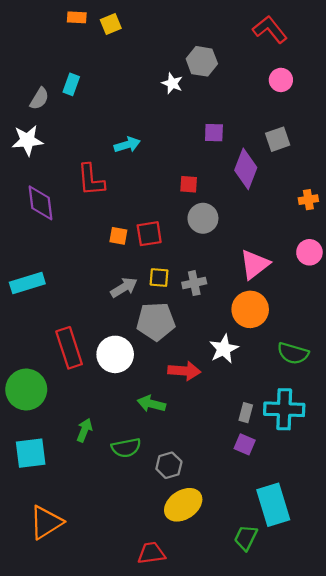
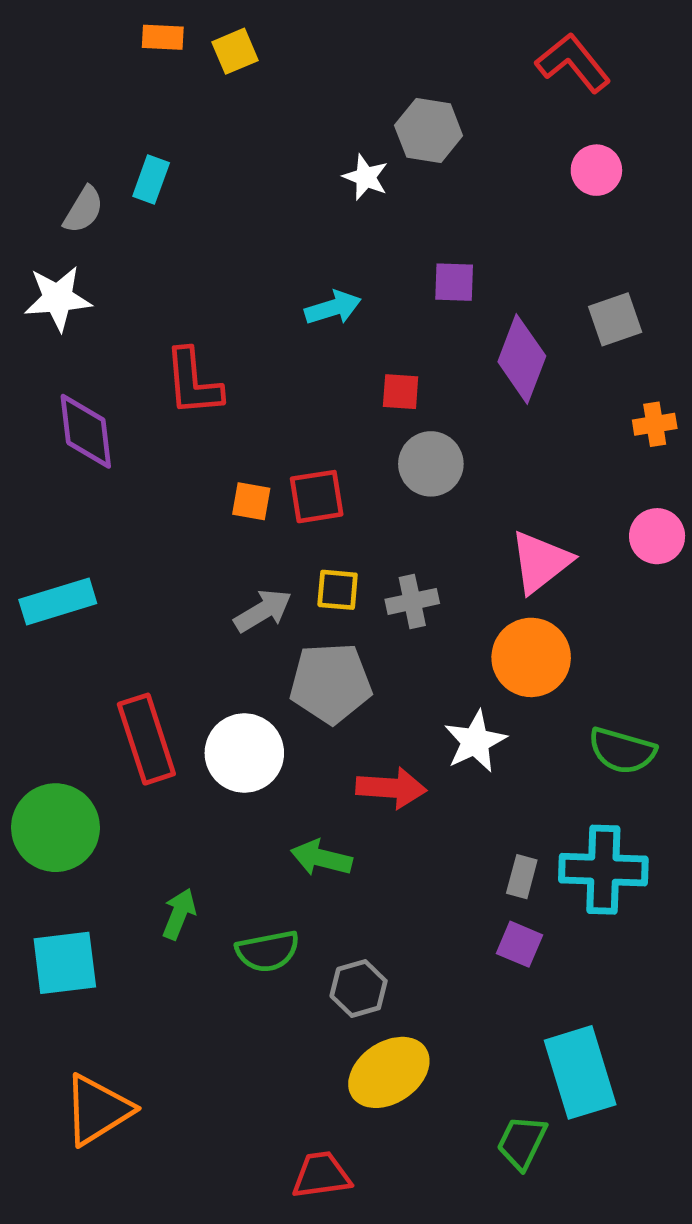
gray square: (278, 139) -> (615, 319), moved
cyan arrow: (127, 145) -> (333, 308), moved

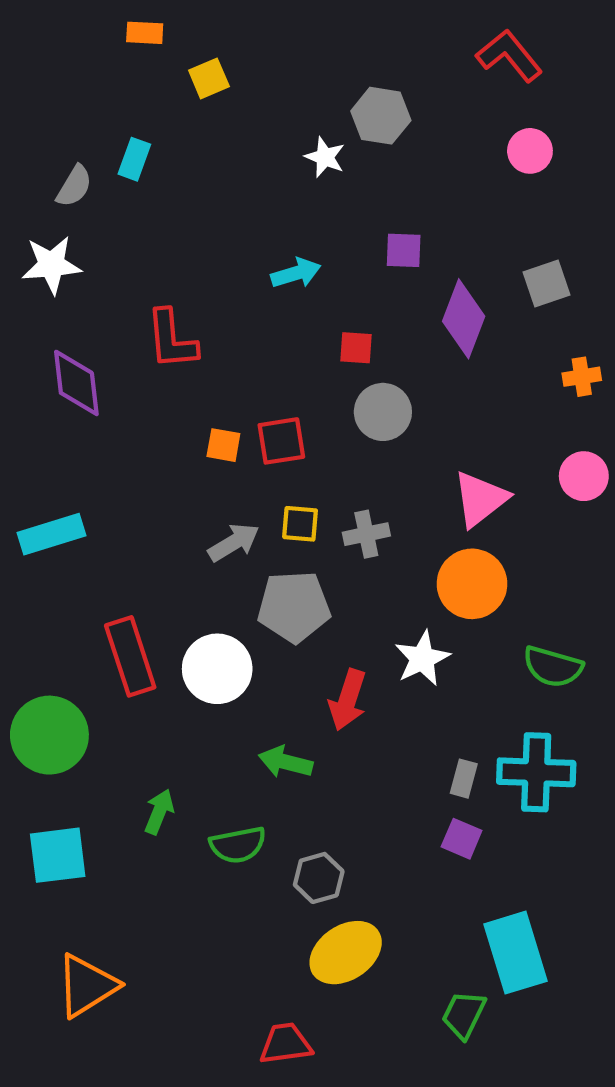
yellow square: (235, 51) -> (209, 78), moved
red arrow: (391, 788) -> (348, 700), turned 104

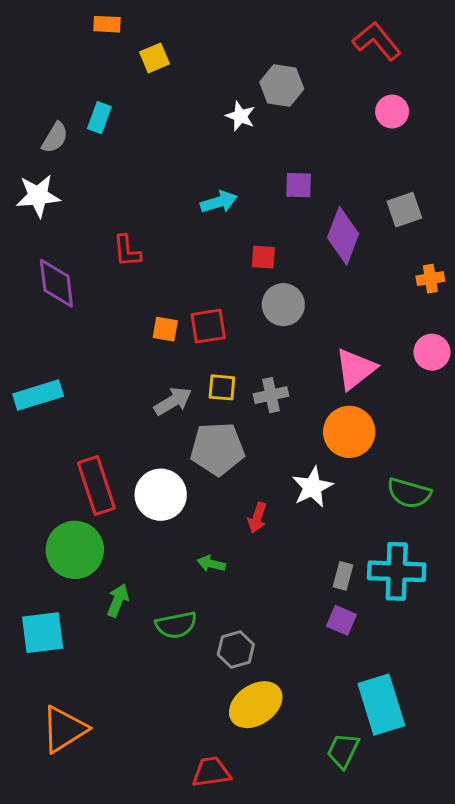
red L-shape: (172, 339) -> (127, 251), size x0.7
red arrow: (348, 700) -> (257, 518), size x0.7
green circle: (49, 735) -> (75, 550), moved
green arrow: (286, 762) -> (211, 564), size x0.7

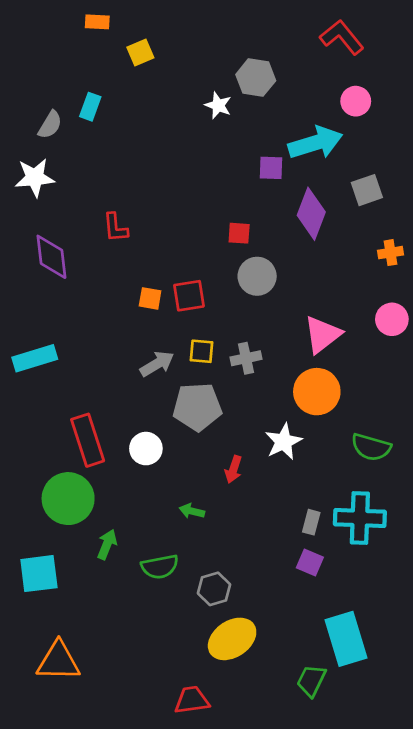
cyan arrow: (219, 202) -> (315, 143), moved, size x1.6
white circle: (161, 495) -> (146, 449), size x0.7
orange triangle: (64, 729) -> (58, 661), turned 33

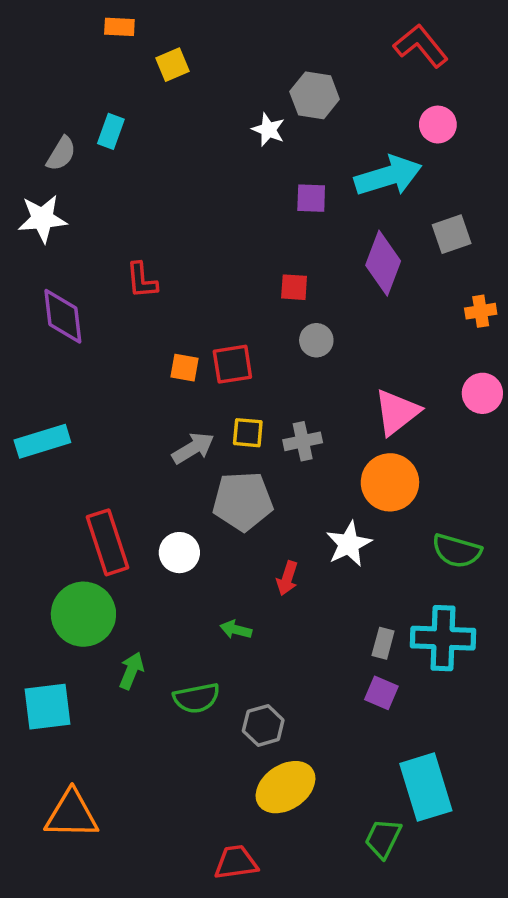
purple square: (271, 168) -> (311, 198), moved
gray circle: (257, 276) -> (316, 340), size x0.7

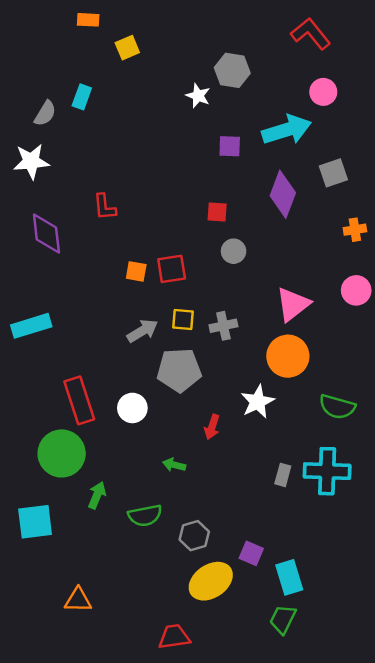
purple square: (381, 693) -> (251, 553), moved
cyan rectangle: (426, 787) -> (289, 577), moved, size x0.7
orange triangle: (71, 814) -> (78, 600), moved, size x0.7

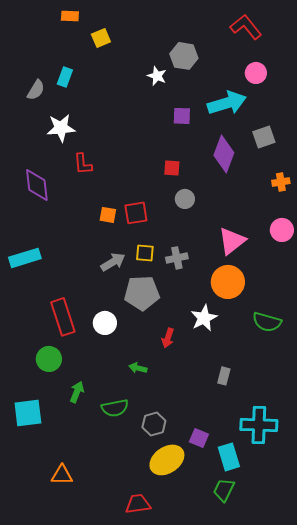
white star: (31, 161) -> (61, 128), moved
green circle: (62, 453) -> (49, 359), size x0.7
cyan cross: (327, 471) -> (259, 425), moved

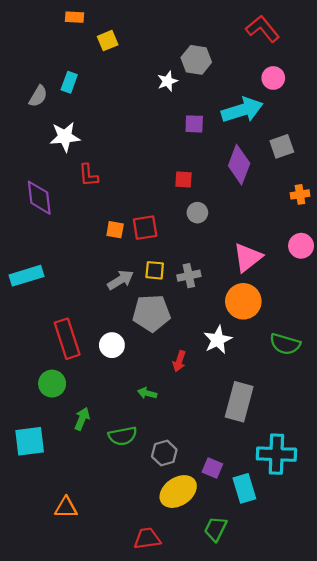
white star: (157, 76) -> (167, 81), turned 30
gray rectangle: (224, 376) -> (239, 402), size x2.0
green trapezoid: (224, 490) -> (216, 529), moved

